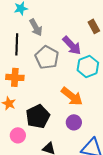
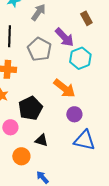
gray arrow: (36, 27) -> (38, 12), moved, turned -114
purple circle: (74, 122) -> (74, 114), moved

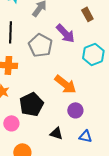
cyan hexagon: (80, 58) -> (93, 54), moved
black triangle: (41, 140) -> (56, 133), moved
blue triangle: (84, 140) -> (85, 136), size x0.6

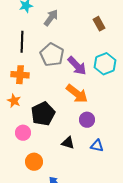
purple arrow: (65, 33) -> (77, 66), moved

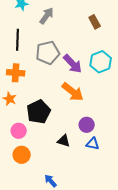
gray pentagon: (52, 55) -> (48, 53), turned 30
purple circle: (87, 120) -> (87, 125), moved
orange circle: (34, 162) -> (22, 155), moved

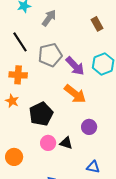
black line: (18, 40) -> (20, 42), turned -35
pink circle: (19, 131) -> (48, 143), moved
blue triangle: (93, 144) -> (93, 167), moved
orange circle: (22, 155) -> (14, 157), moved

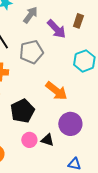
brown rectangle: (97, 24) -> (78, 21), turned 48
purple arrow: (75, 66) -> (56, 29), moved
purple circle: (89, 127) -> (70, 124), size x1.5

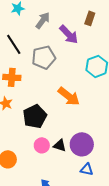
brown rectangle: (78, 21) -> (90, 18), moved
purple circle: (70, 124) -> (82, 144), moved

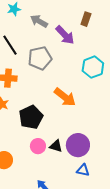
gray arrow: (43, 20) -> (39, 21), turned -96

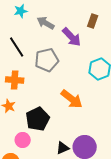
pink circle: (38, 146) -> (23, 140), moved
black triangle: (56, 146) -> (63, 148), turned -40

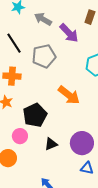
black triangle: (63, 148) -> (51, 144), moved

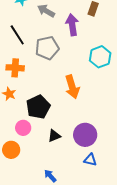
purple arrow: (69, 33) -> (72, 25), turned -145
orange arrow: (69, 95) -> (72, 87), turned 35

